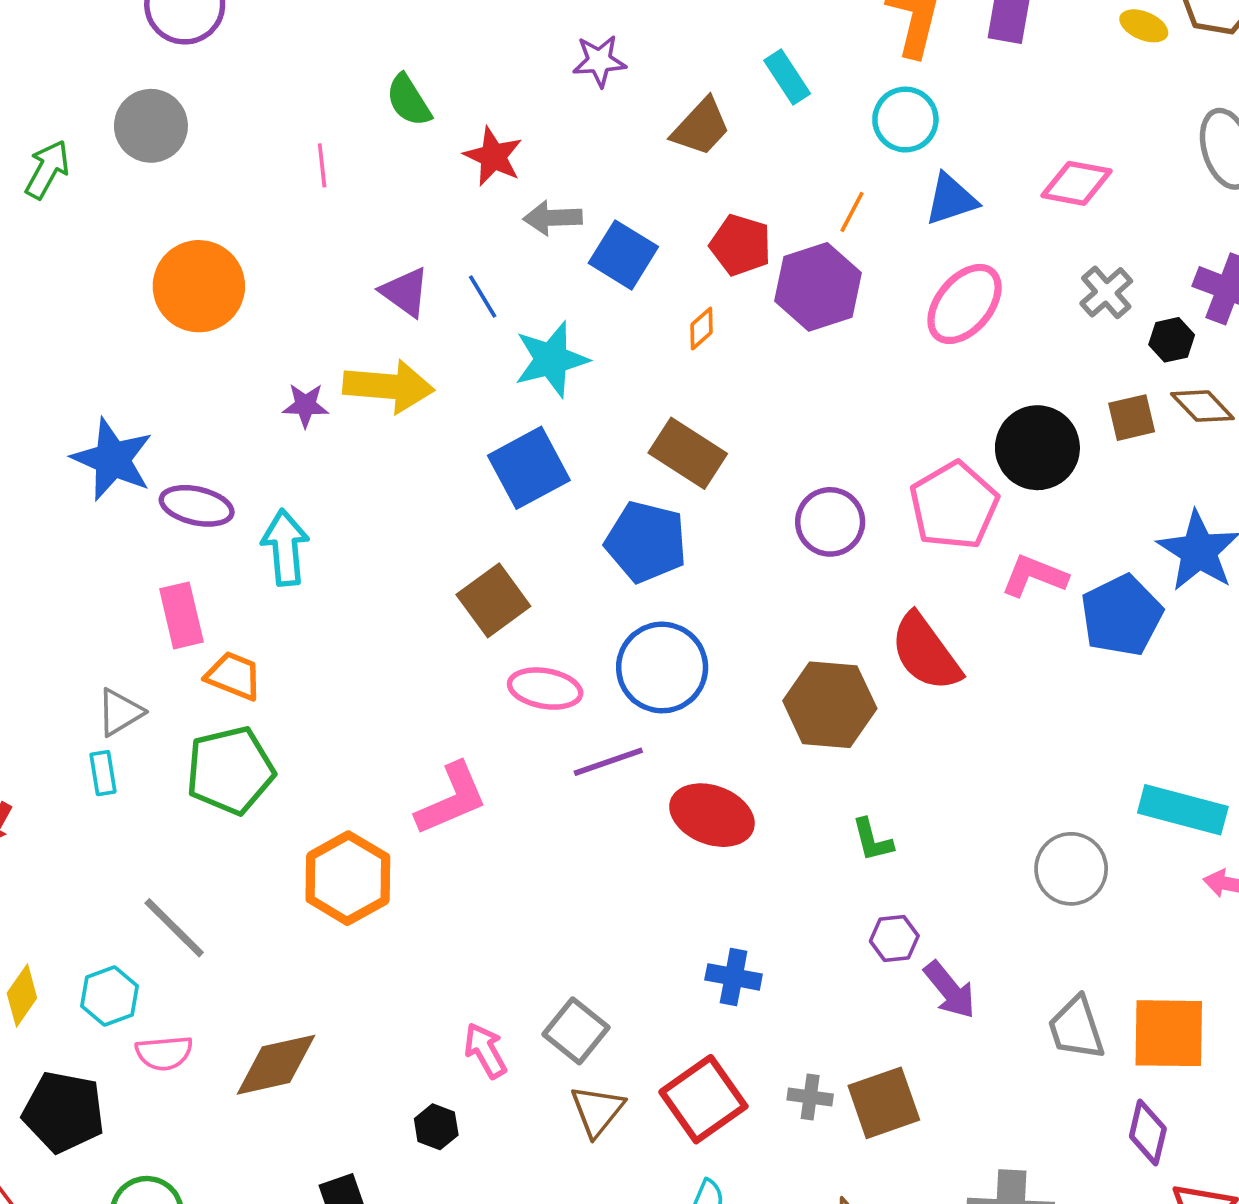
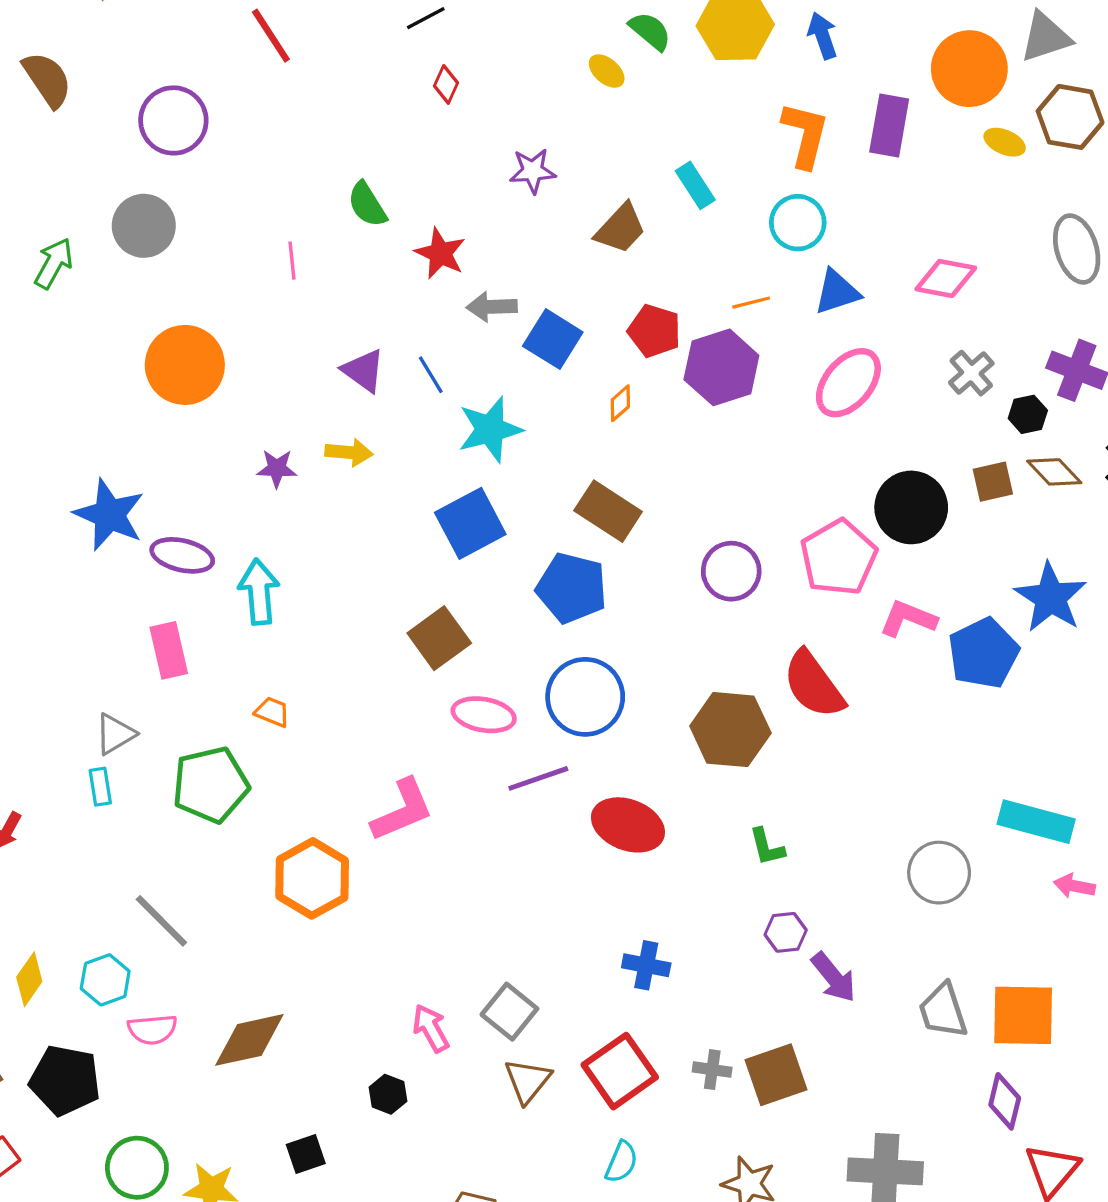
orange line: (852, 212) -> (751, 303), turned 48
yellow arrow: (389, 386) -> (349, 452), size x0.6
orange trapezoid: (234, 676) -> (272, 712), moved, size x0.7

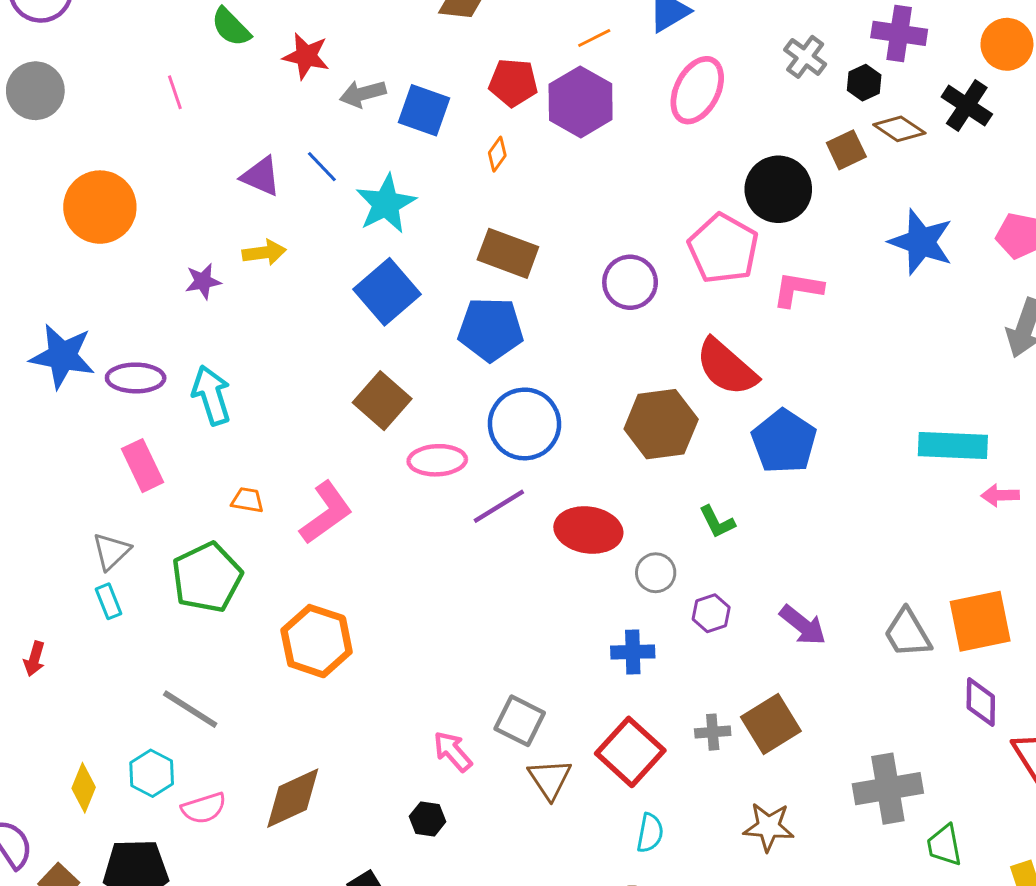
blue pentagon: (984, 653) -> (784, 441), moved
pink L-shape: (402, 810) -> (326, 513), moved
gray circle: (939, 873) -> (656, 573), moved, size x0.7
purple hexagon: (786, 932) -> (711, 613), moved

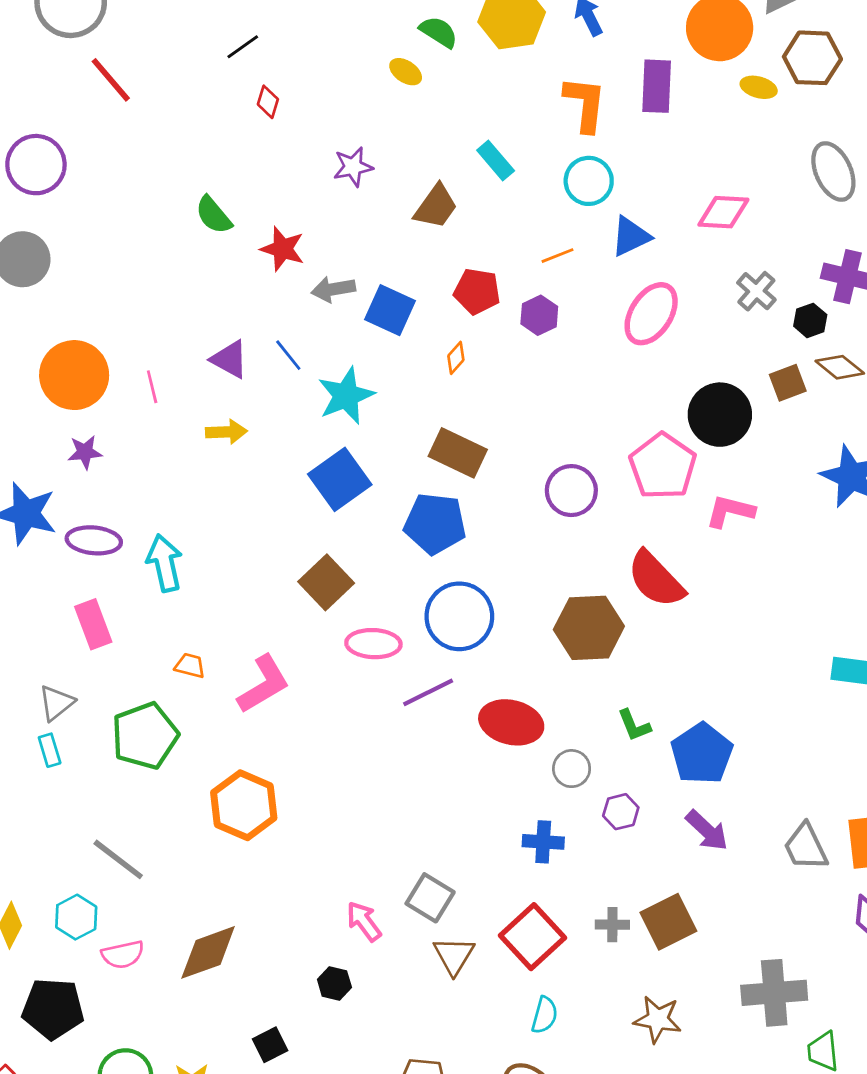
pink line: (175, 92) -> (152, 387), moved
purple hexagon: (581, 102) -> (539, 315), size x0.6
purple star: (203, 281) -> (85, 452), moved
blue pentagon: (784, 441) -> (702, 754), moved

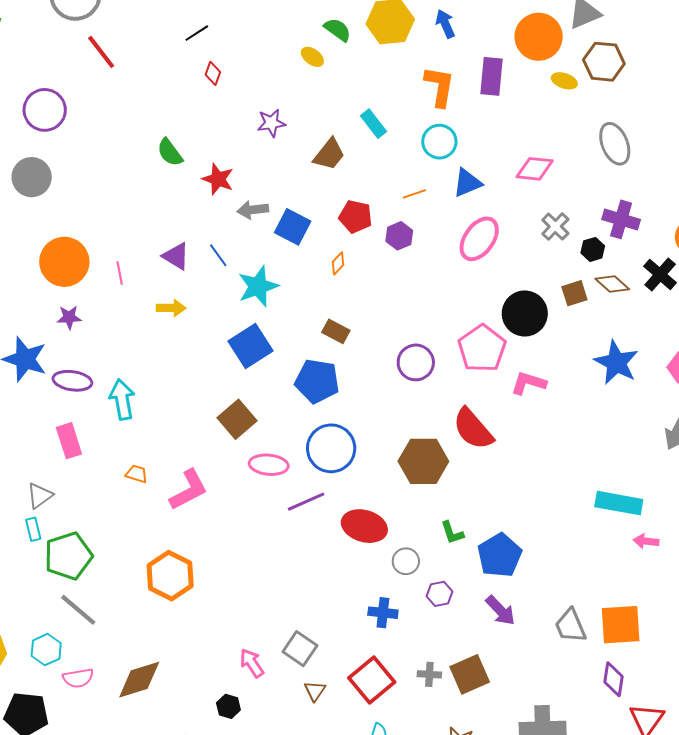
brown rectangle: (458, 453) -> (336, 331), size x0.7
green pentagon: (145, 736) -> (68, 556), moved
brown triangle: (454, 956) -> (315, 691), size x0.7

